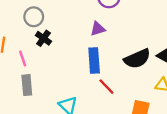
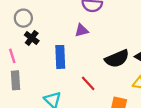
blue rectangle: (94, 61) -> (60, 57), moved

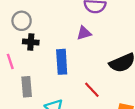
black cross: (32, 38) -> (31, 42), turned -32
gray rectangle: (15, 80) -> (27, 87), moved

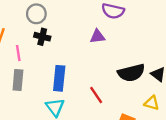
blue rectangle: (62, 62) -> (59, 78), moved
gray rectangle: (27, 87) -> (18, 80), moved

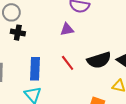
red line: (96, 95) -> (68, 63), moved

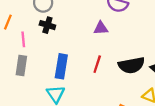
red line: (68, 63) -> (97, 64), turned 49

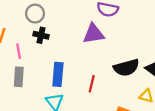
purple triangle: (101, 28) -> (93, 34), size x1.5
red line: (97, 64) -> (92, 84), moved

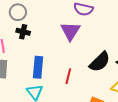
purple triangle: (93, 34) -> (70, 31), turned -50
black semicircle: (126, 68) -> (100, 62), turned -30

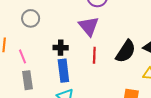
black cross: (23, 32) -> (61, 48), moved
red line: (68, 76) -> (94, 55), moved

